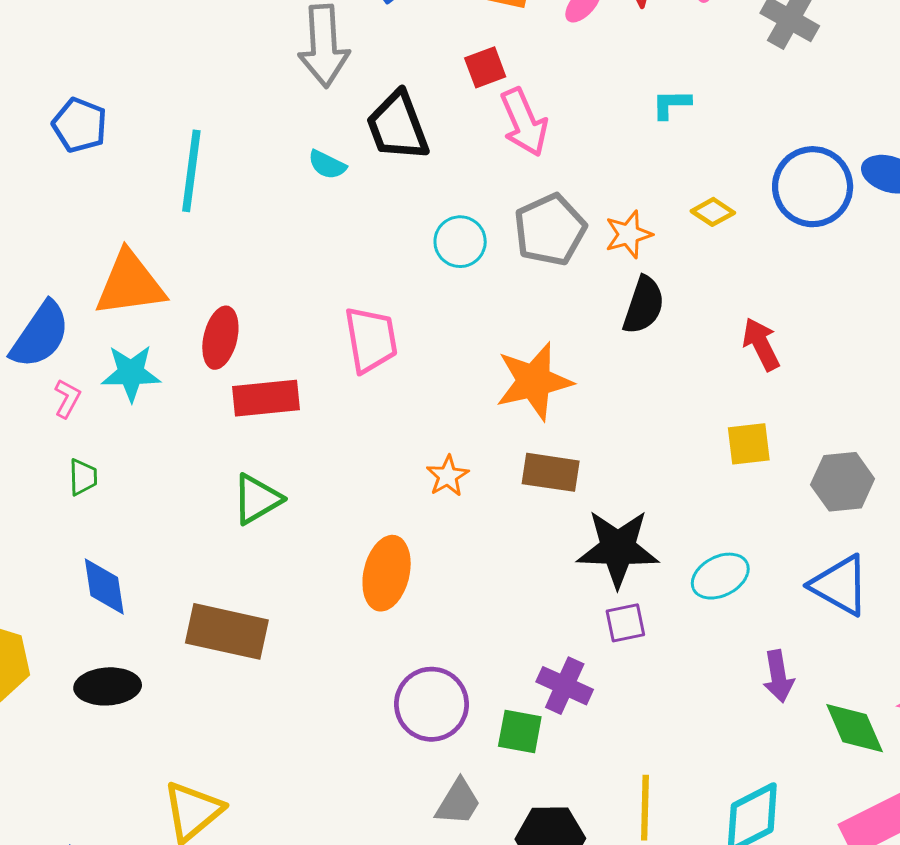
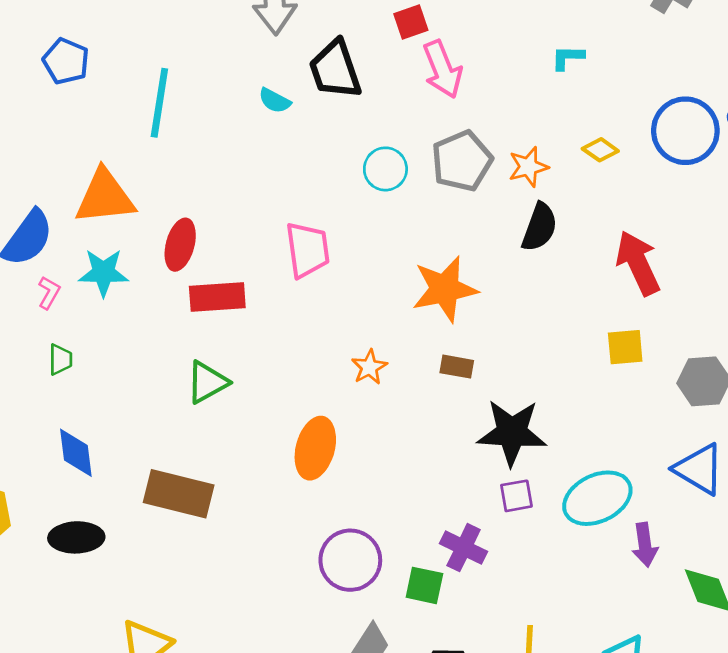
red arrow: (761, 344) -> (638, 263), size x1.4
brown rectangle: (551, 472) -> (457, 367), size x0.7
cyan ellipse: (720, 576) -> (597, 498), moved, size x1.4

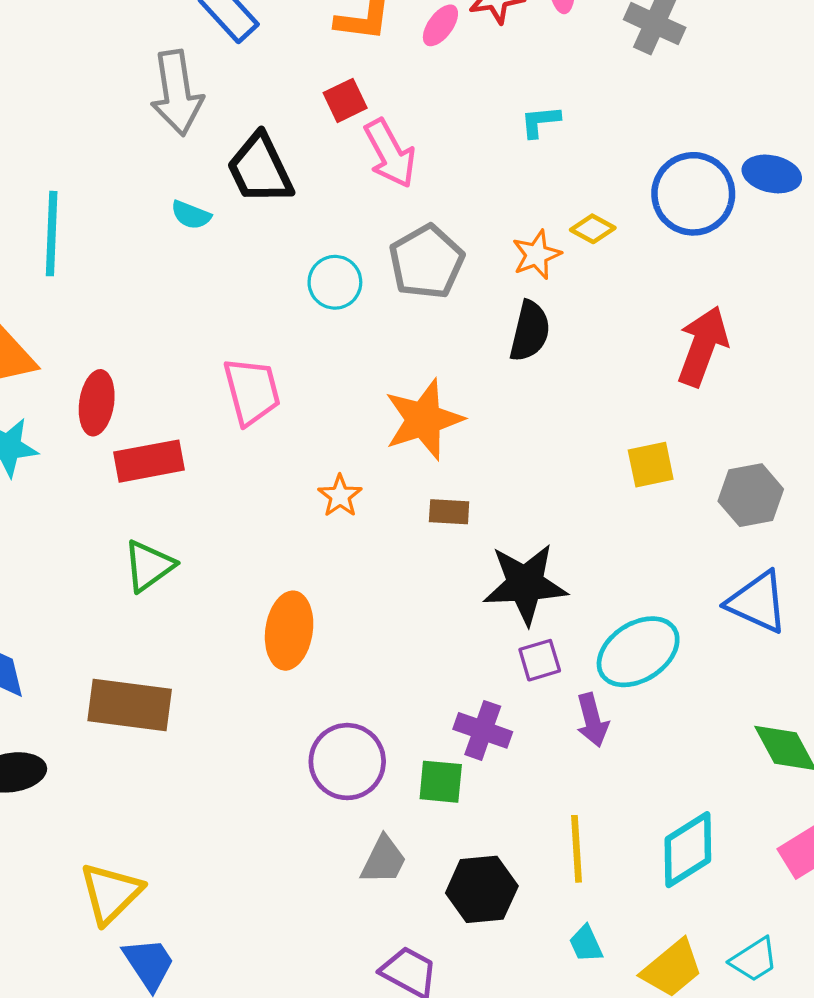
orange star: (528, 167) -> (537, 255), moved
red arrow: (638, 263) -> (703, 346), moved, turned 52
orange star: (369, 367) -> (340, 496), moved
purple arrow: (645, 545) -> (592, 720), moved

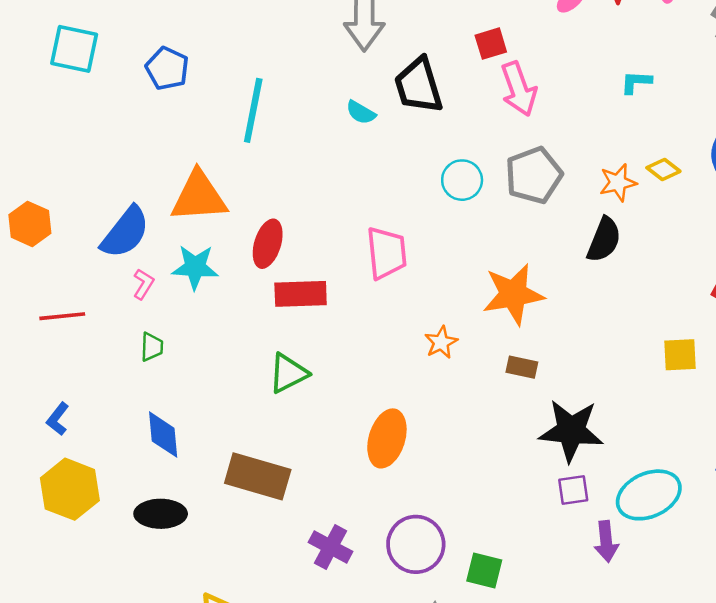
purple cross: (483, 730) -> (331, 547), moved

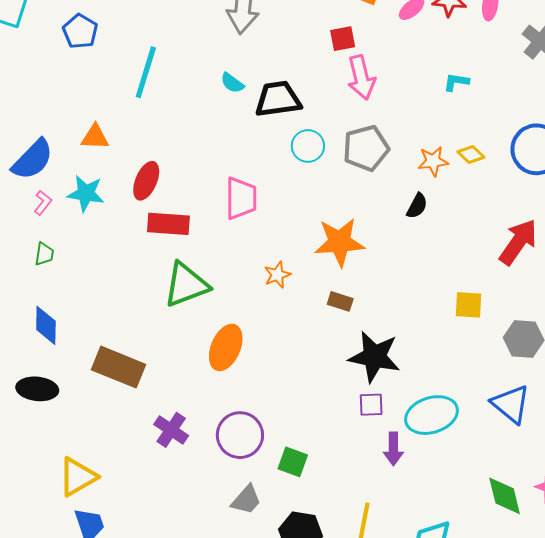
black trapezoid: (419, 86) -> (278, 99), moved, turned 93
orange triangle: (199, 197) -> (95, 137), size x0.6
black semicircle: (604, 240) -> (417, 206), size x0.7
green triangle: (288, 373) -> (186, 285), moved, size x1.4

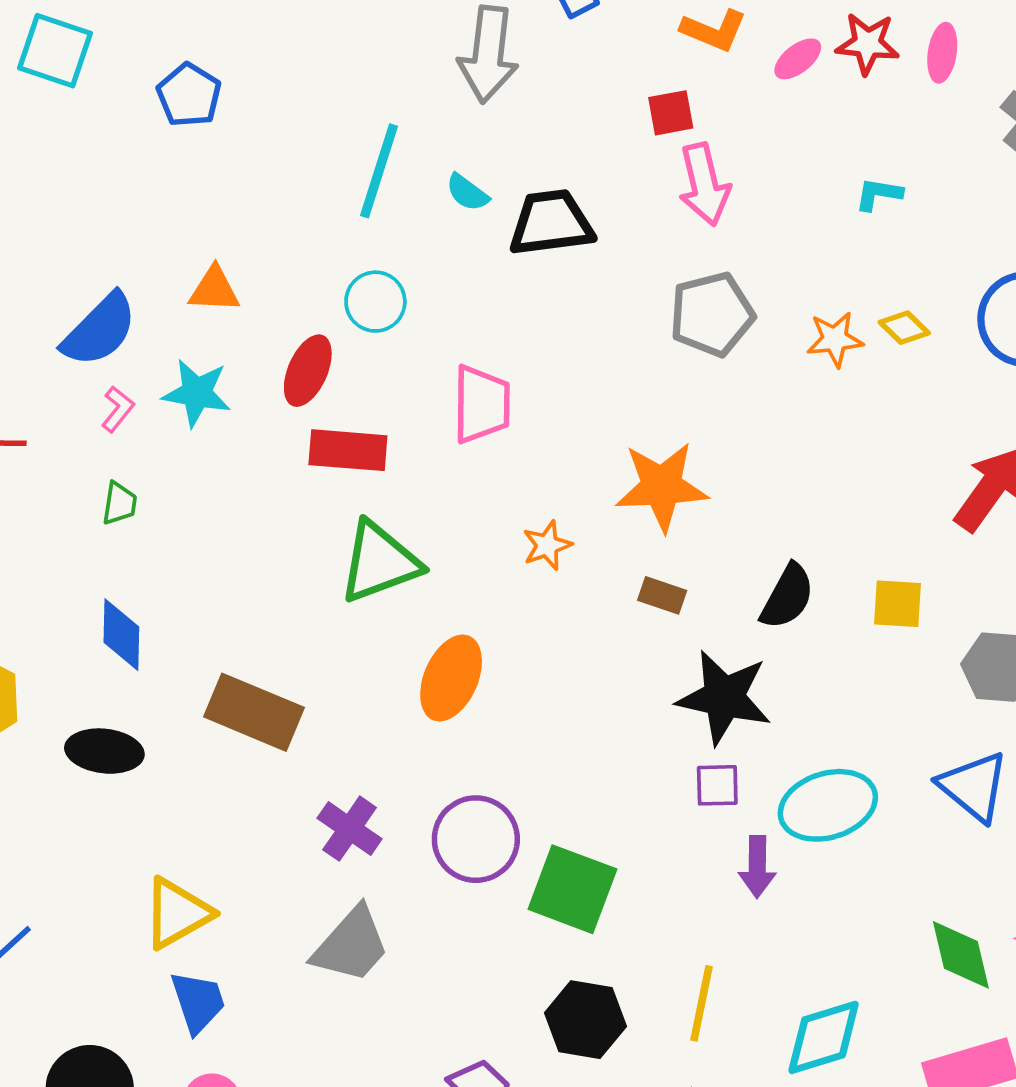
cyan line: (146, 72) -> (379, 171), moved
cyan circle: (308, 146) -> (375, 302), moved
black semicircle: (417, 206) -> (787, 597), moved, size x1.4
green square: (293, 462) -> (572, 889), size x1.6
gray trapezoid: (246, 500) -> (351, 945), moved, size x1.4

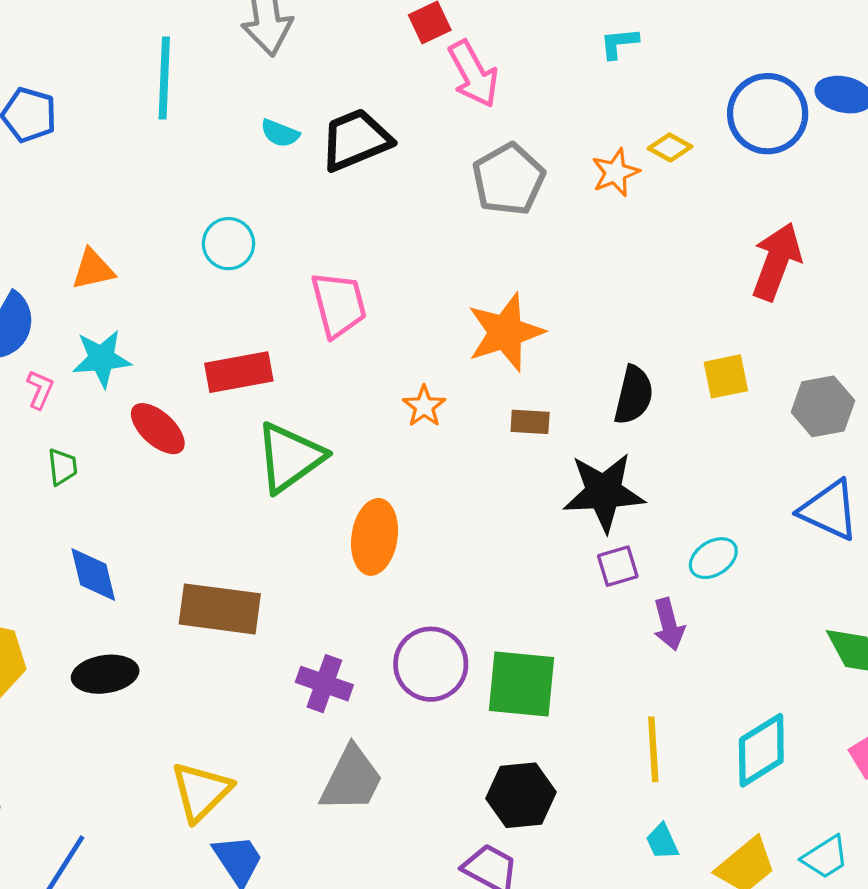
cyan line: (379, 171) -> (164, 78), moved
red ellipse: (308, 371) -> (158, 429), moved, turned -56
cyan ellipse: (828, 805) -> (713, 558), size x0.6
black hexagon: (585, 1020) -> (521, 795), moved

